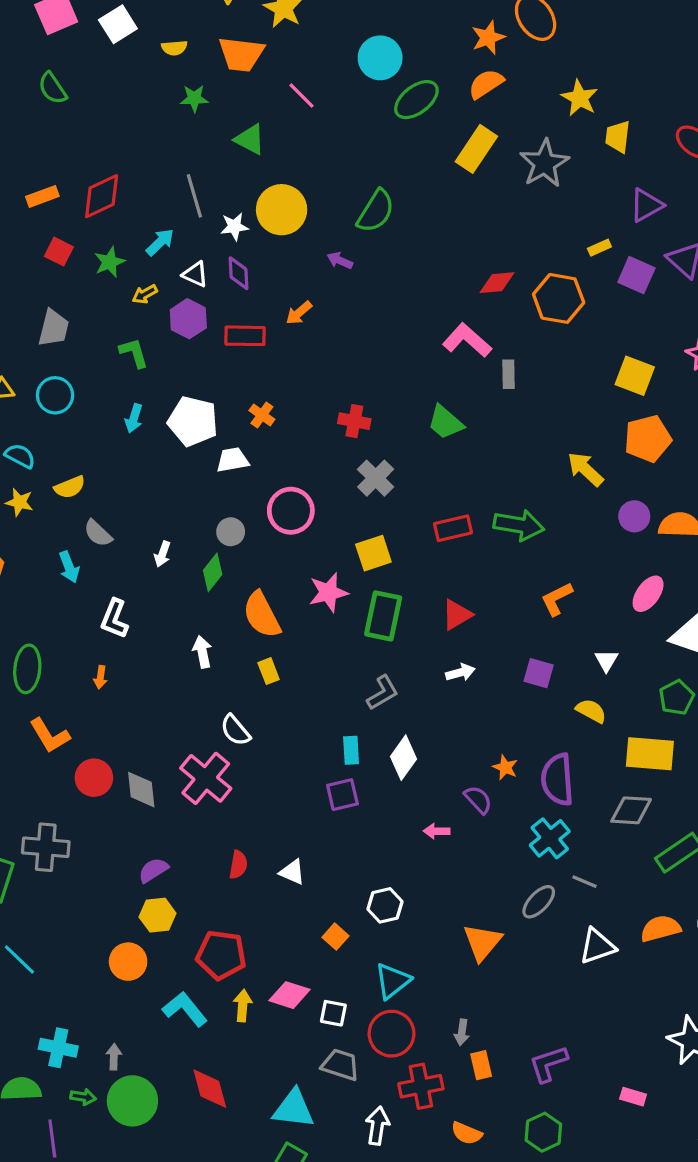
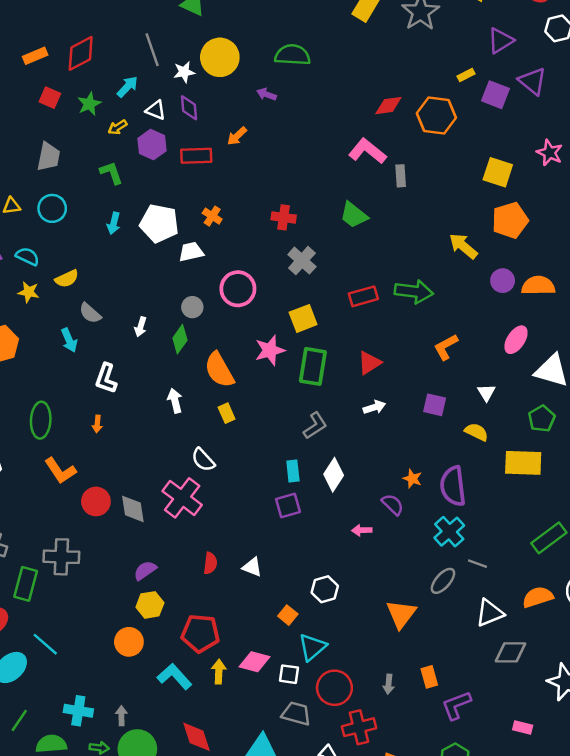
green semicircle: (376, 211) -> (292, 55), turned -116
gray diamond: (631, 810) -> (511, 652), moved
cyan triangle: (393, 981) -> (312, 647), moved
orange rectangle: (481, 1065) -> (429, 677), moved

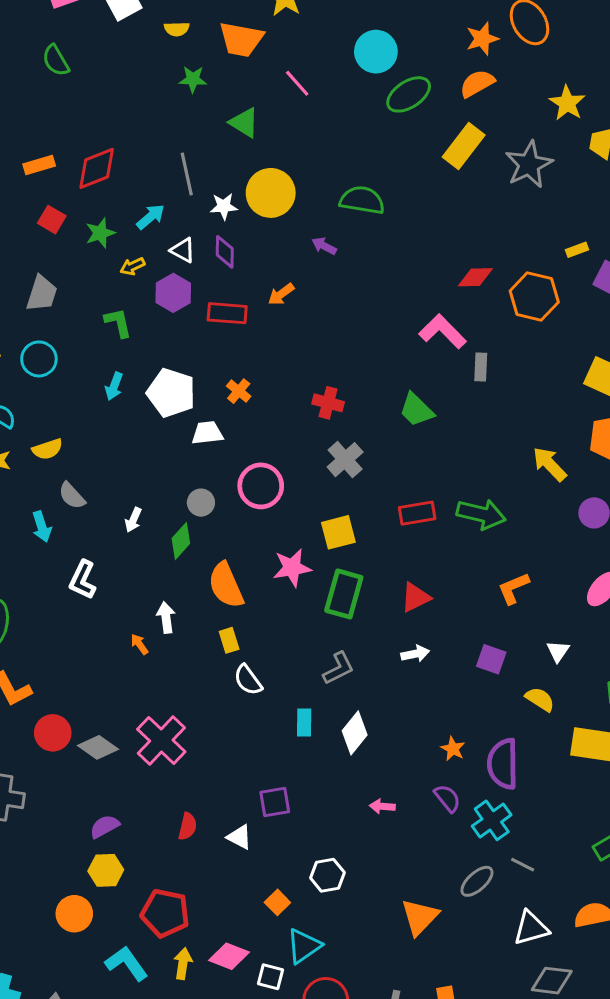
orange arrow: (97, 424) -> (139, 644), moved, turned 133
white semicircle: (203, 460) -> (248, 680), moved
purple semicircle: (393, 504) -> (447, 798), moved
purple square: (288, 506) -> (275, 802), moved
gray diamond: (133, 509) -> (98, 747), turned -52

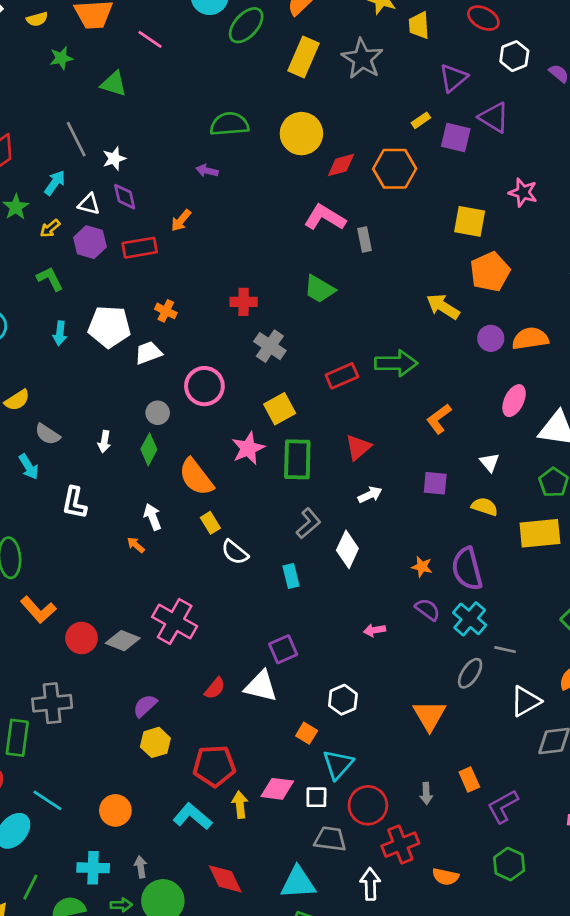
yellow circle: (271, 193) -> (301, 134), moved
white diamond: (355, 733) -> (347, 549), moved
red semicircle: (188, 826) -> (215, 688), turned 40
white triangle: (239, 837) -> (261, 686), size x1.5
orange circle: (74, 914) -> (115, 810), moved

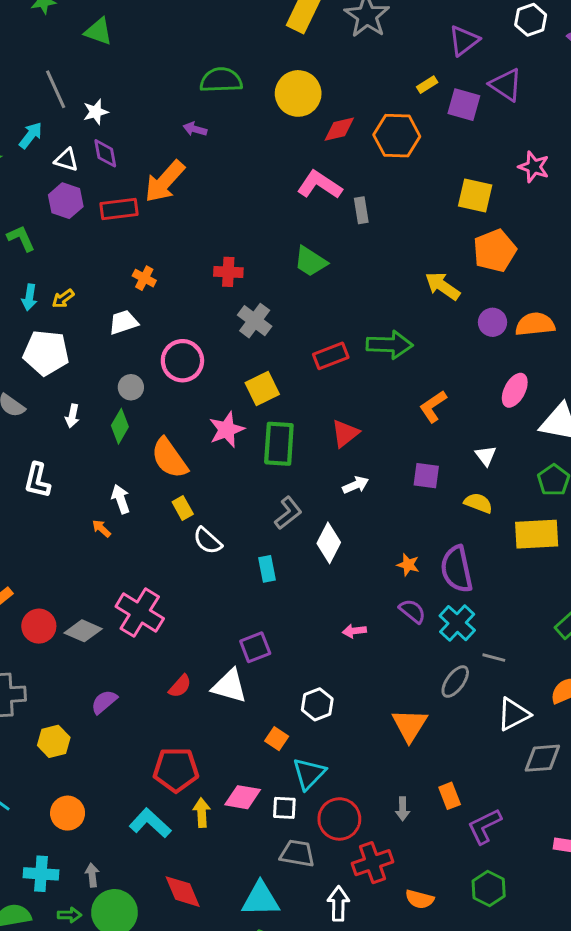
orange arrow: (181, 220) -> (165, 181), size x1.8
yellow arrow: (50, 228) -> (63, 299), moved
white pentagon: (109, 327) -> (46, 353), moved
yellow hexagon: (155, 742) -> (54, 741), moved

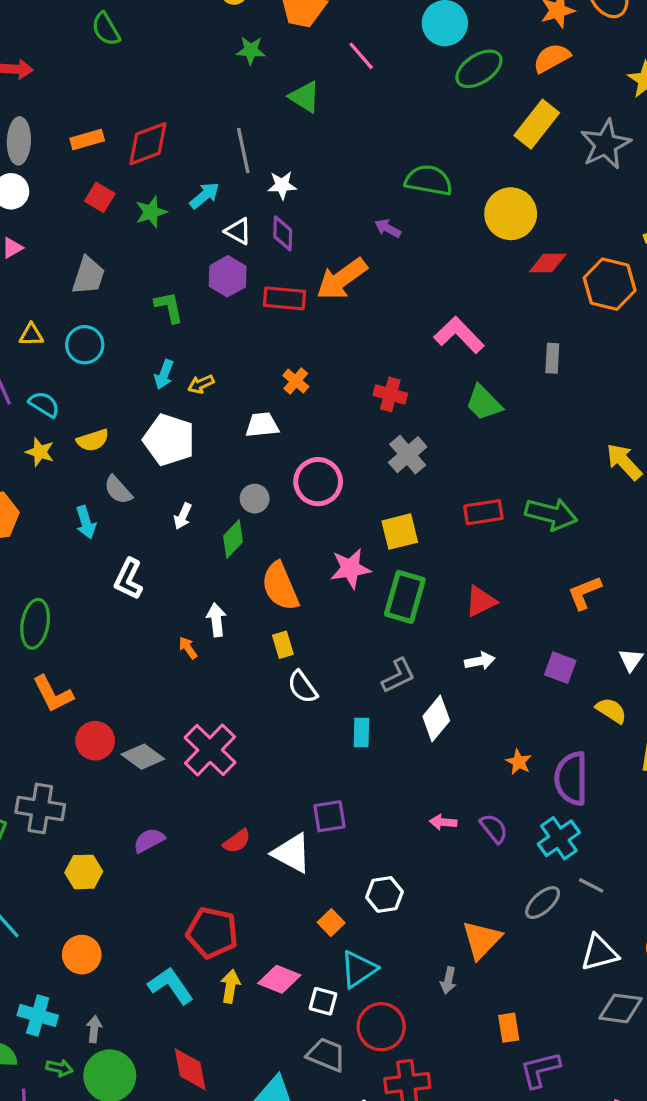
pink L-shape: (320, 185) -> (459, 335), moved
purple semicircle: (412, 611) -> (494, 828), moved
gray arrow: (403, 809) -> (448, 980), moved

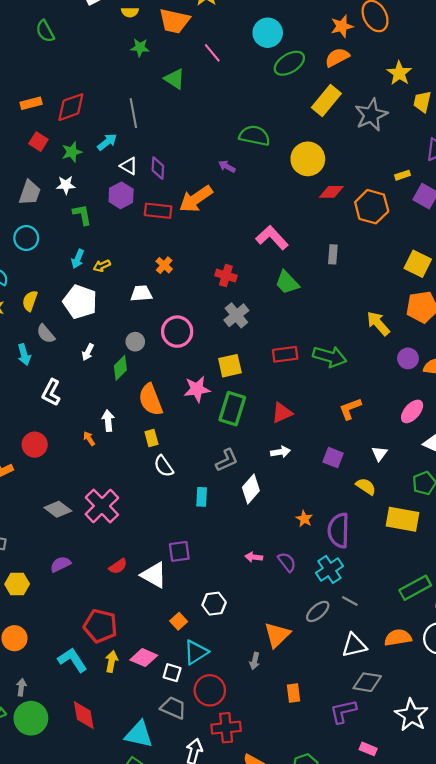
white star: (282, 185) -> (66, 185), moved
yellow semicircle: (93, 440) -> (30, 301), turned 126
red circle: (95, 741) -> (35, 445), moved
purple L-shape: (540, 1070) -> (343, 711), moved

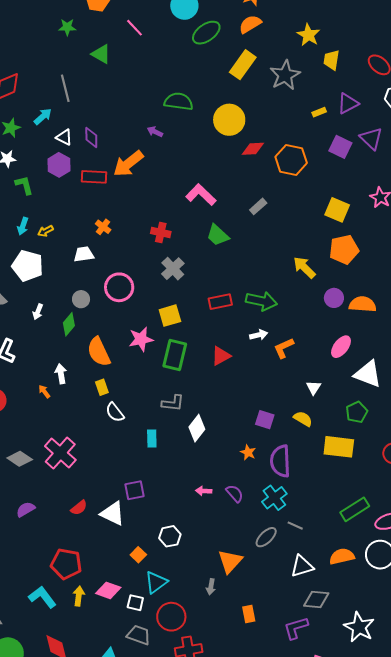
yellow rectangle: (403, 175) -> (319, 112), moved
gray rectangle: (333, 254) -> (258, 206), turned 48
white arrow: (280, 452) -> (259, 335), moved
purple square: (333, 458) -> (265, 420), moved
gray L-shape: (227, 460) -> (173, 403), turned 35

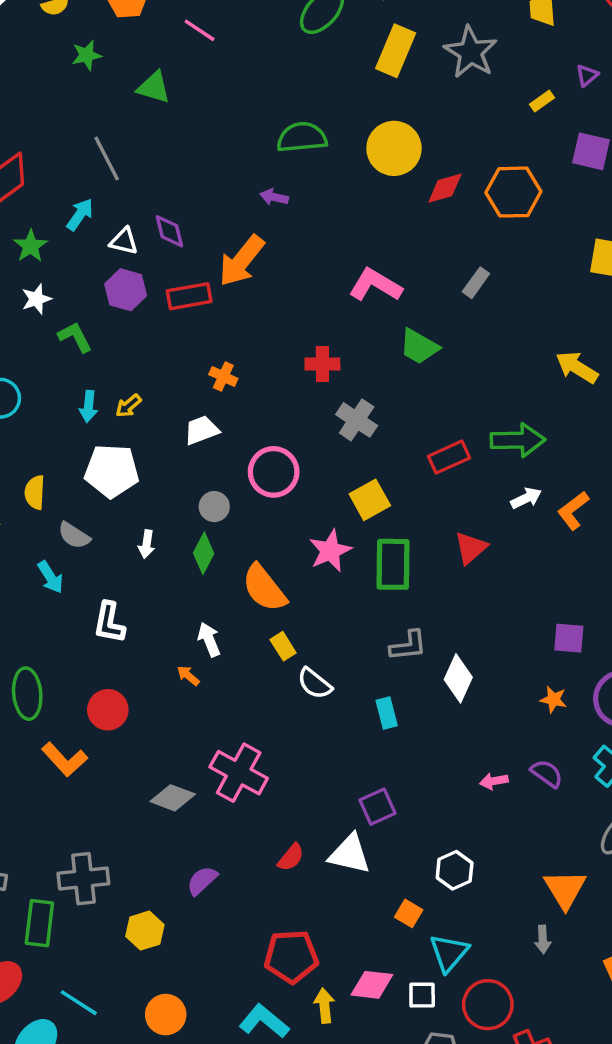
purple triangle: (348, 103) -> (587, 75), size x0.6

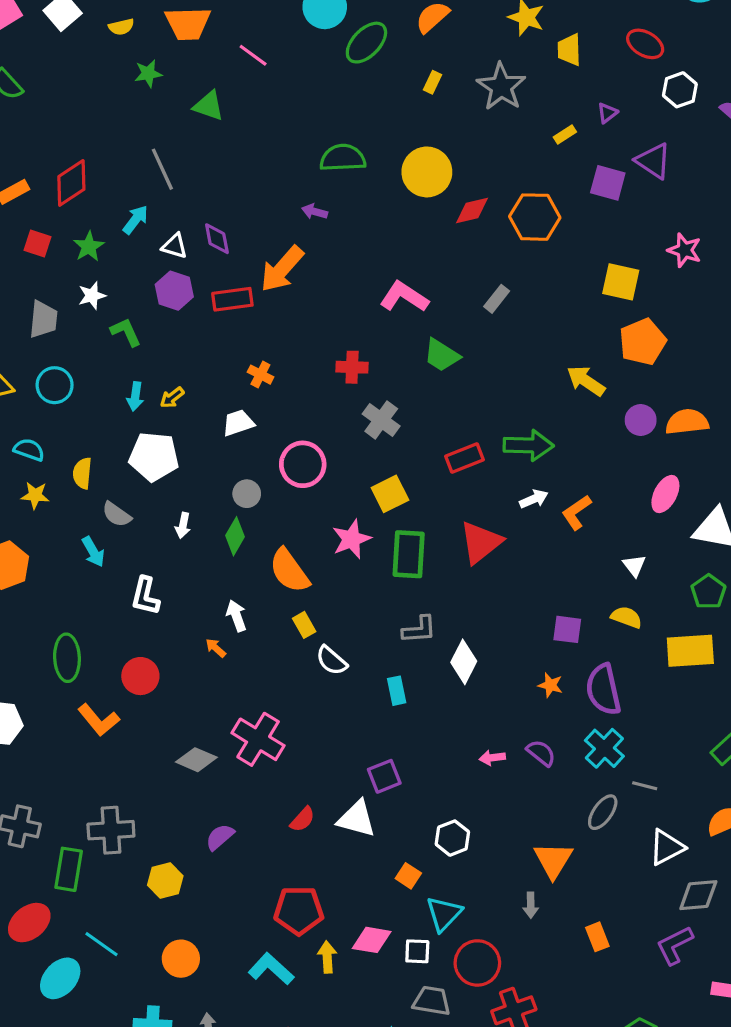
yellow rectangle: (396, 51) -> (432, 82), size x0.5
red triangle: (471, 548) -> (481, 542), size x1.4

